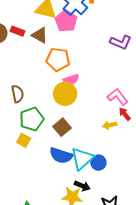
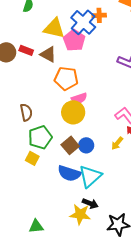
yellow arrow: (110, 125) -> (117, 143), turned -40
blue circle: (98, 163) -> (86, 145), moved

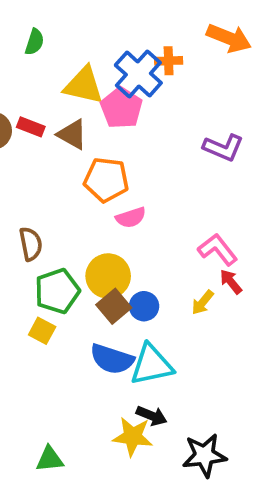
yellow circle: (73, 112) -> (108, 276), moved
cyan triangle: (90, 176) -> (152, 365), turned 30

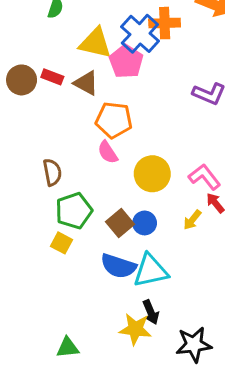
orange cross: (169, 61) -> (165, 23), size x1.4
pink semicircle: (131, 217) -> (108, 152), moved, turned 75
yellow circle: (108, 276) -> (152, 174), moved
black arrow: (152, 416) -> (151, 312), turned 45

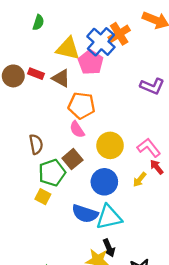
orange cross: (165, 23) -> (119, 34), turned -30
brown square: (120, 223) -> (72, 159), moved
blue circle: (145, 223) -> (104, 182), size x1.5

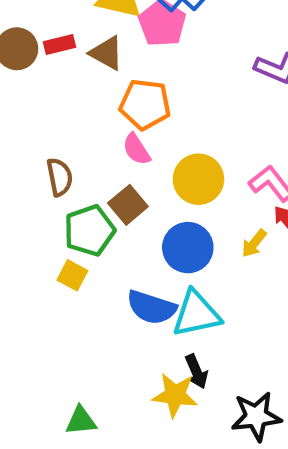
red rectangle: (36, 74) -> (60, 45), turned -35

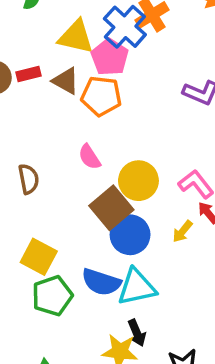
orange pentagon: (145, 104) -> (101, 96), moved
brown square: (128, 205) -> (111, 208), moved, size x1.4
green pentagon: (89, 230) -> (52, 296), moved
yellow square: (72, 275) -> (39, 257), size x1.5

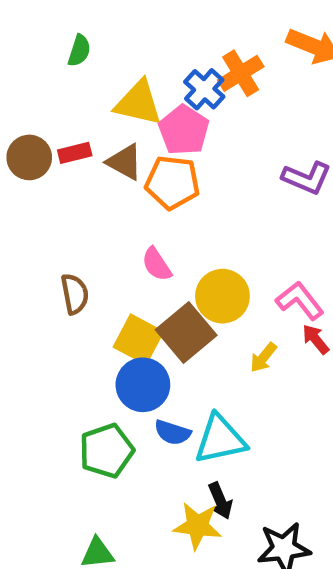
blue cross: (125, 27) -> (204, 89), size x0.7
yellow arrow: (182, 231) -> (263, 357), moved
blue circle: (130, 235) -> (143, 385), moved
yellow square: (39, 257) -> (138, 339), moved
blue semicircle: (101, 282) -> (172, 433), size x0.7

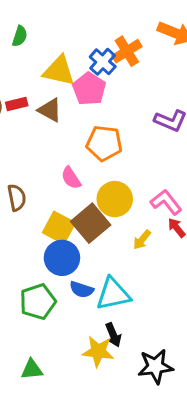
orange pentagon: (172, 182) -> (104, 143), moved

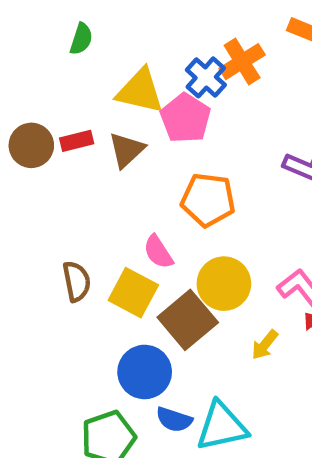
brown triangle: (50, 110) -> (126, 150), turned 48
yellow square: (59, 228) -> (133, 293), moved

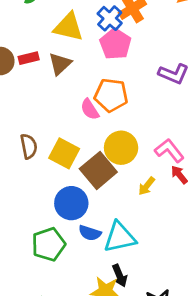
pink pentagon: (185, 118) -> (115, 44), moved
pink semicircle: (158, 252) -> (90, 109), moved

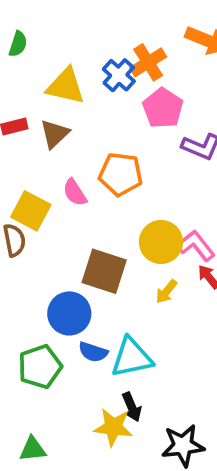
pink pentagon: (115, 44) -> (163, 108), moved
pink semicircle: (90, 109) -> (75, 192), moved
yellow circle: (121, 148) -> (161, 242), moved
yellow square: (64, 153) -> (31, 211), moved
brown square: (98, 170) -> (104, 271), turned -32

